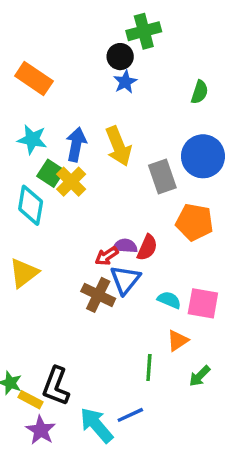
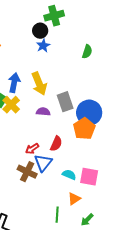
blue circle: (203, 156) -> (89, 113), moved
orange pentagon: (195, 222) -> (84, 129), turned 30
purple semicircle: (125, 246) -> (43, 112), moved

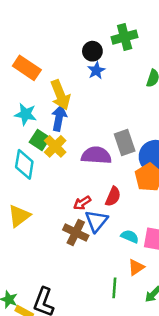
green cross: (54, 16) -> (125, 37), moved
yellow arrow: (39, 84) -> (60, 95), moved
purple semicircle: (43, 112) -> (96, 155), size x1.6

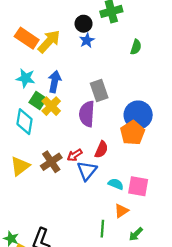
yellow arrow: (60, 95) -> (49, 41), moved, turned -115
gray rectangle: (125, 143) -> (99, 90), moved
purple semicircle: (96, 155) -> (87, 114), turned -90
brown cross: (76, 233) -> (51, 162), moved, turned 30

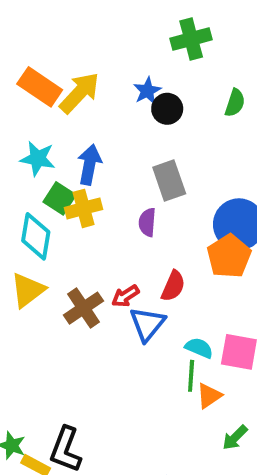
black circle: (84, 24) -> (167, 109), moved
yellow cross: (51, 106) -> (84, 208), turned 30
purple semicircle: (87, 114) -> (147, 222), size x0.6
yellow triangle: (20, 166) -> (28, 290), moved
green line: (102, 229) -> (191, 376), moved

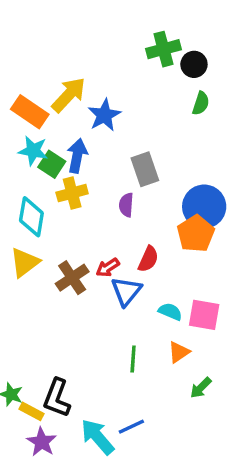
orange rectangle: (40, 87) -> (30, 112), moved
blue star: (147, 91) -> (104, 115), moved, size x1.4
black circle: (167, 109) -> (194, 64), moved
green square: (60, 198) -> (52, 164), moved
green line: (191, 376) -> (133, 359), moved

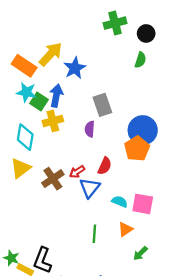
black circle: (194, 64) -> (146, 33), moved

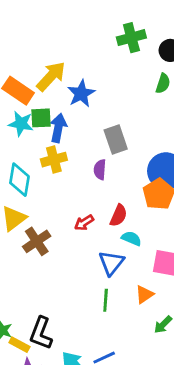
green square: (39, 101) -> (41, 118), moved, turned -36
brown cross: (53, 179) -> (37, 241), moved
blue triangle: (90, 188) -> (111, 263), moved
cyan semicircle: (120, 202) -> (131, 238), moved

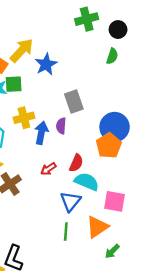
blue arrow: (58, 128) -> (41, 133), moved
cyan semicircle: (131, 238) -> (87, 182), size x1.5
orange triangle: (144, 294) -> (97, 227), size x1.5

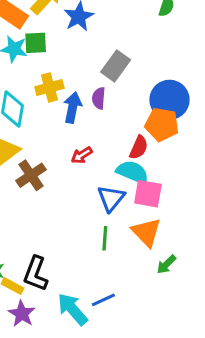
gray rectangle: (74, 101) -> (116, 66), turned 55
orange pentagon: (109, 146) -> (162, 124), turned -30
red semicircle: (76, 163) -> (139, 147), moved
pink square: (115, 201) -> (148, 194), moved
orange triangle: (97, 227) -> (146, 232), turned -40

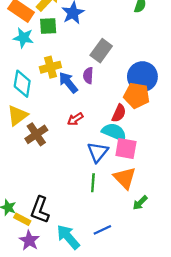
green square: (36, 43) -> (48, 26), moved
blue arrow: (73, 107) -> (68, 82), turned -50
blue line: (103, 300) -> (102, 230), moved

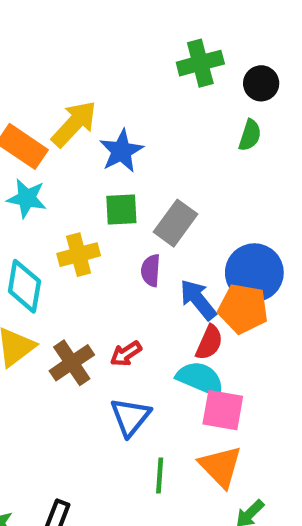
green square: (48, 26) -> (121, 210), moved
blue arrow: (68, 82) -> (198, 300), moved
brown cross: (36, 134) -> (72, 363), moved
blue triangle: (98, 152) -> (130, 417), moved

